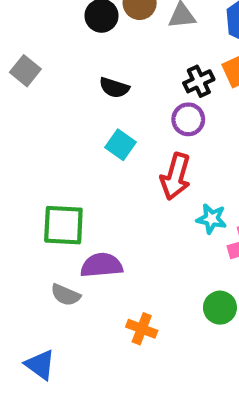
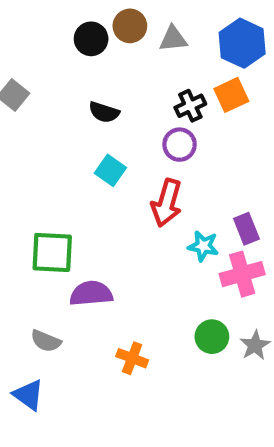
gray semicircle: (66, 295) -> (46, 341), moved

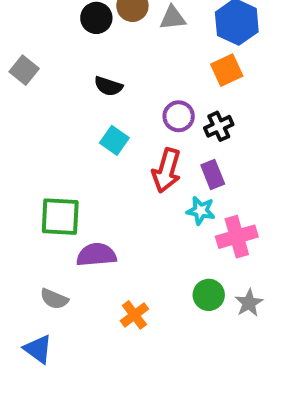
black cross: (190, 106) -> (219, 126), moved
purple rectangle: (246, 229) -> (213, 174), moved
orange cross: (132, 358) -> (134, 315), turned 32

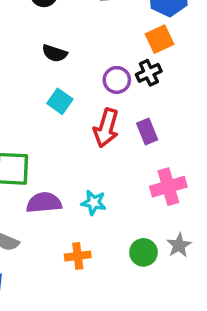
black cross: (219, 126) -> (149, 73), moved
cyan star: (201, 211) -> (94, 203), moved
green circle: (209, 295) -> (143, 252), moved
orange cross: (134, 315) -> (78, 256), turned 30

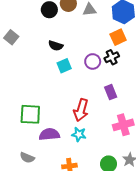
cyan square: (60, 101) -> (64, 66), moved, turned 32
red arrow: (106, 128) -> (81, 110), moved

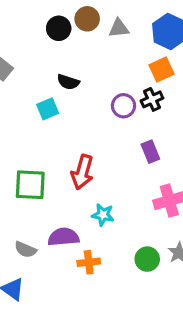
cyan square: (64, 66) -> (48, 109), moved
red arrow: (81, 110) -> (82, 172), moved
purple semicircle: (49, 134) -> (63, 237), moved

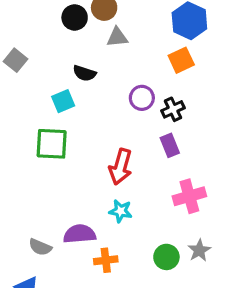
gray triangle: (119, 28) -> (117, 37), moved
black cross: (152, 99) -> (173, 109), moved
red arrow: (82, 172) -> (121, 167), moved
green square: (30, 185) -> (52, 144), moved

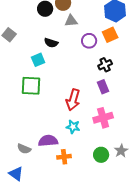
purple circle: (142, 98) -> (89, 41), moved
pink cross: (189, 196) -> (103, 118), moved

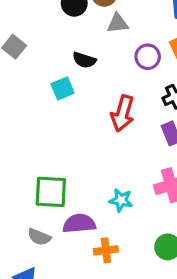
green square: (31, 86) -> (51, 192), moved
red arrow: (73, 100) -> (123, 113), moved

